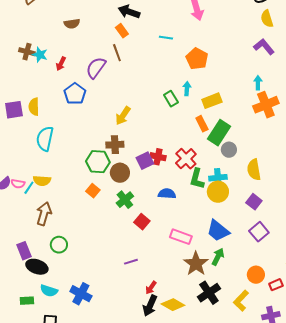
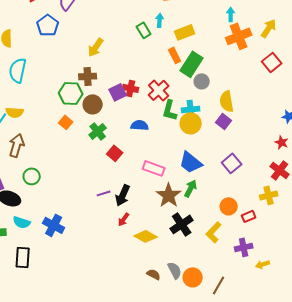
purple square: (254, 202) -> (224, 121), moved
black arrow: (150, 306) -> (123, 195), moved

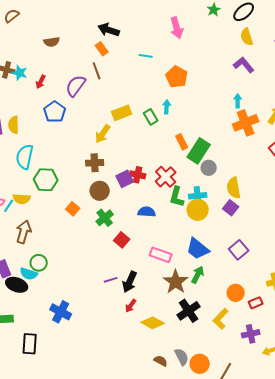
yellow rectangle: (185, 32) -> (122, 113), moved
green hexagon: (71, 93) -> (46, 180), moved
cyan semicircle: (22, 222) -> (29, 274), moved

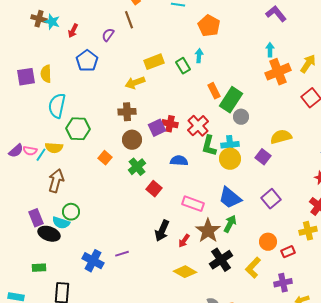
purple semicircle: (76, 86) -> (108, 35), size x0.6
yellow arrow: (103, 134) -> (135, 83), turned 36
yellow semicircle: (234, 188) -> (281, 137), moved, turned 85
purple line: (111, 280) -> (122, 254), moved
red arrow: (131, 306) -> (184, 241), moved

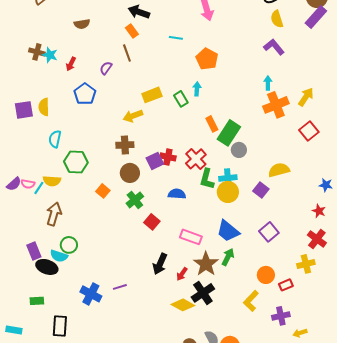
cyan semicircle: (57, 106) -> (55, 139), size x0.7
black cross: (221, 260) -> (203, 293), moved

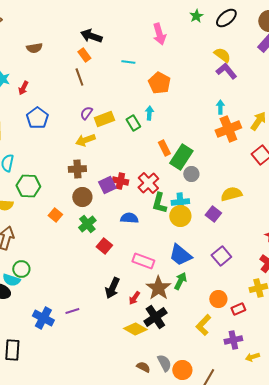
yellow semicircle: (277, 19) -> (222, 55), moved, turned 144
purple semicircle: (106, 68) -> (86, 113), moved

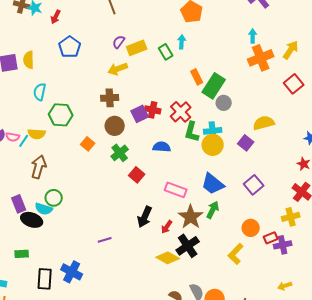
blue cross: (43, 318) -> (72, 272), moved
purple cross: (233, 340) -> (283, 245), moved

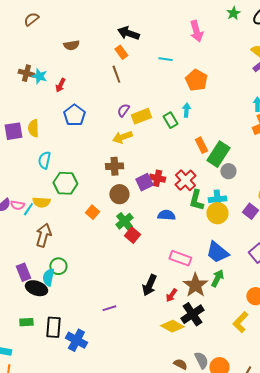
red square: (137, 175) -> (132, 235), moved
cyan semicircle: (44, 209) -> (48, 277), turned 84
black rectangle: (45, 279) -> (53, 327), moved

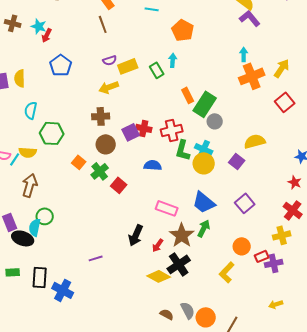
cyan star: (39, 76) -> (39, 26), moved
purple semicircle: (123, 110) -> (110, 60), turned -144
red cross: (185, 180) -> (172, 130), turned 30
cyan cross: (217, 199) -> (204, 149), turned 30
green cross: (124, 221) -> (100, 171), moved

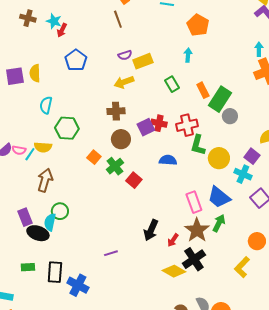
green rectangle: (157, 70) -> (172, 84), moved
cyan cross: (204, 149) -> (243, 174), moved
pink rectangle: (167, 208) -> (194, 202), moved, turned 50

